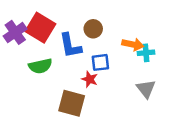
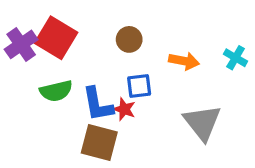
blue L-shape: (70, 46) -> (98, 104), moved
cyan cross: (146, 53) -> (236, 58), moved, turned 35
gray triangle: (146, 89) -> (202, 123), size x1.4

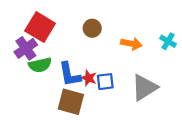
purple cross: (21, 44) -> (26, 48), moved
blue square: (139, 86) -> (105, 82), moved
gray triangle: (202, 123) -> (144, 87), turned 36

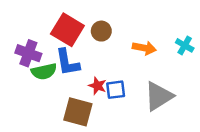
red square: (40, 27) -> (67, 30), moved
purple cross: (26, 48) -> (28, 53), turned -35
blue L-shape: (70, 74) -> (67, 62), moved

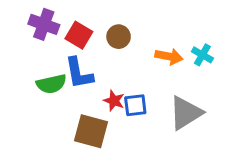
red square: (67, 30) -> (79, 35), size x0.7
cyan cross: (185, 45) -> (202, 55), moved
purple cross: (28, 53) -> (44, 24), moved

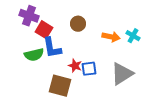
red square: (79, 35) -> (44, 30), moved

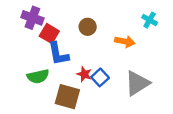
cyan cross: (133, 36) -> (150, 20), moved
green semicircle: (34, 55) -> (38, 76), moved
blue square: (89, 69) -> (100, 77), turned -35

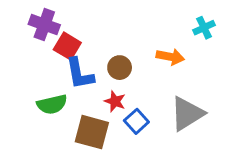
cyan cross: (150, 20) -> (204, 28), turned 35
brown circle: (88, 27) -> (120, 68), moved
blue square: (100, 77) -> (136, 121), moved

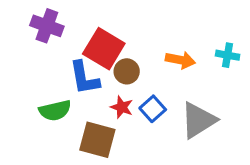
cyan cross: (204, 28) -> (228, 55), moved, turned 35
red square: (67, 46) -> (104, 49), moved, size x1.4
blue square: (136, 121) -> (153, 109), moved

